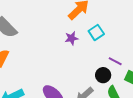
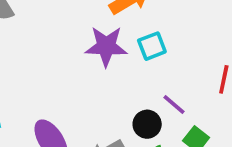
purple star: (72, 38) -> (106, 46), size x1.6

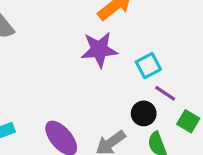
cyan square: (152, 46) -> (148, 66), moved

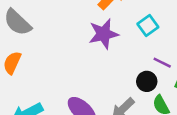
cyan square: (148, 66) -> (148, 26), moved

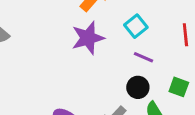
purple line: (162, 63) -> (144, 57), moved

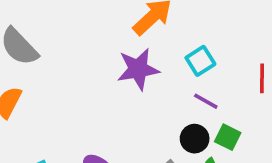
green square: (179, 87) -> (228, 137), moved

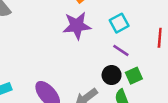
green square: (228, 137) -> (134, 76), turned 35

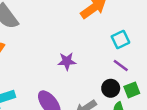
purple star: (77, 26) -> (67, 61), moved, size x0.7

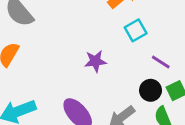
cyan square: (120, 40) -> (136, 30), moved

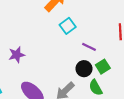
purple star: (95, 61) -> (17, 55), moved

